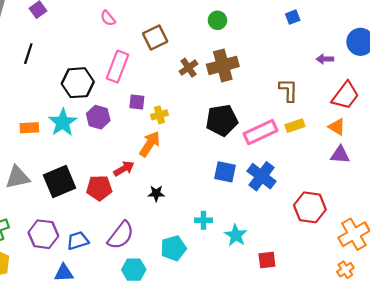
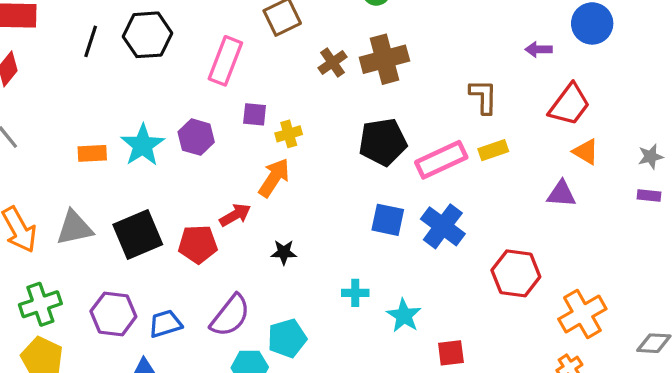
black hexagon: (78, 83) -> (147, 35), moved
orange triangle: (337, 127) -> (586, 152), moved
cyan pentagon: (173, 248) -> (287, 338), moved

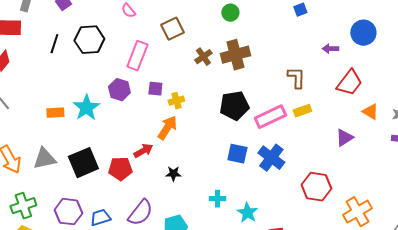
purple hexagon: (196, 137) -> (119, 90), moved
orange triangle: (586, 152) -> (370, 112), moved
purple triangle: (561, 194) -> (344, 138), turned -36

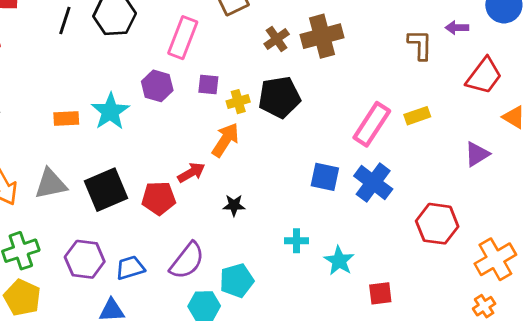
brown L-shape: (296, 78) -> (420, 45), moved
black pentagon: (234, 106) -> (279, 97), moved
pink rectangle: (270, 117) -> (372, 124), turned -32

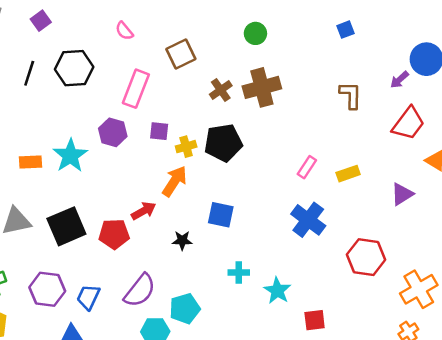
purple arrow: (457, 28) -> (399, 80), moved, turned -42
yellow rectangle: (417, 116) -> (348, 174), moved
pink rectangle: (372, 124) -> (307, 167), size x0.6
blue square: (325, 177) -> (221, 215), moved
blue trapezoid: (130, 268) -> (88, 297), turned -48

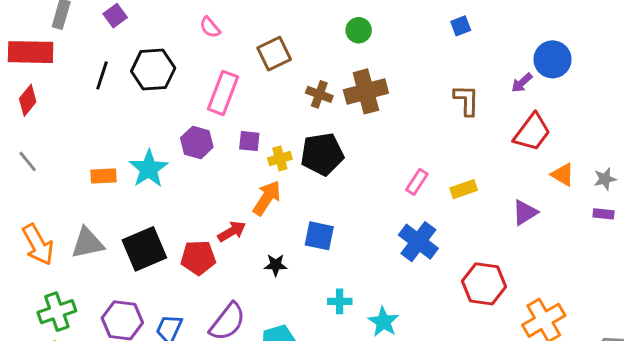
brown cross: (221, 90) -> (319, 94), turned -35

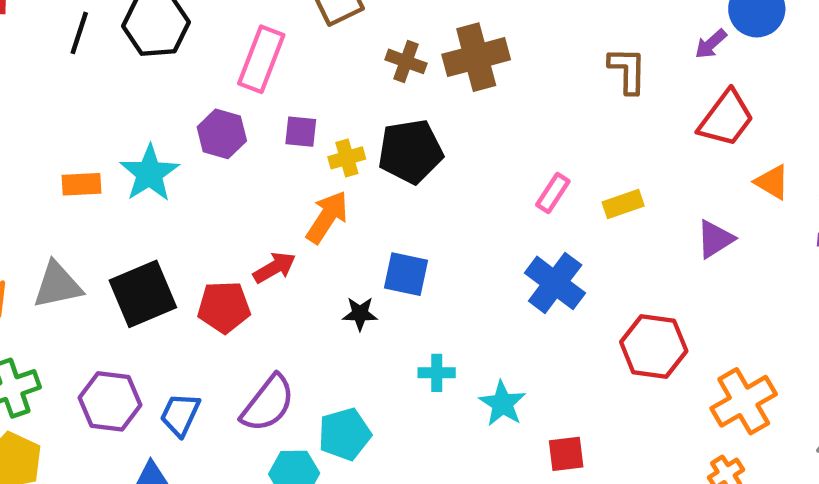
black star: (276, 265) -> (360, 314), moved

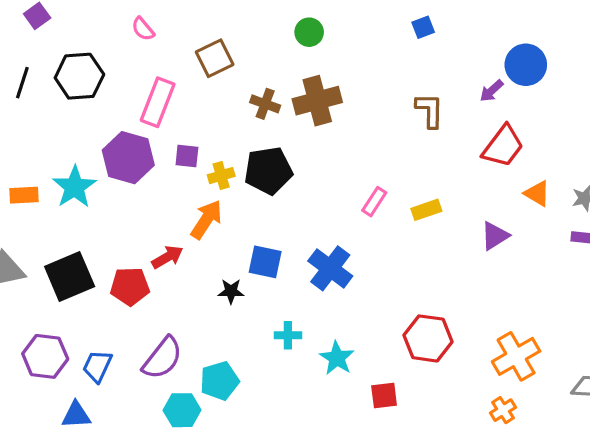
purple hexagon: (222, 134) -> (128, 158), size x1.4
blue cross: (555, 283) -> (330, 268), moved
red hexagon: (654, 346) -> (428, 338), moved

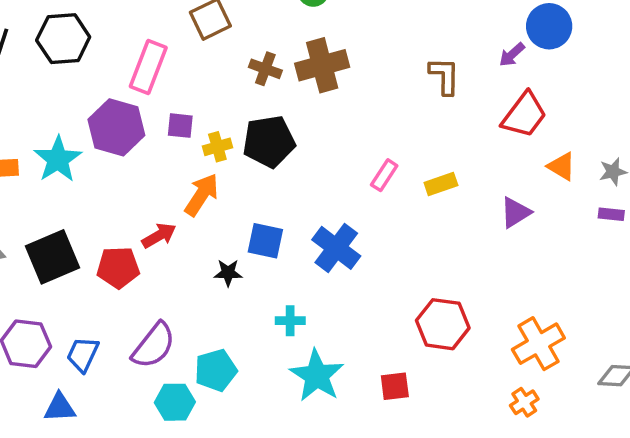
cyan star: (337, 358) -> (317, 376), moved, size x1.4

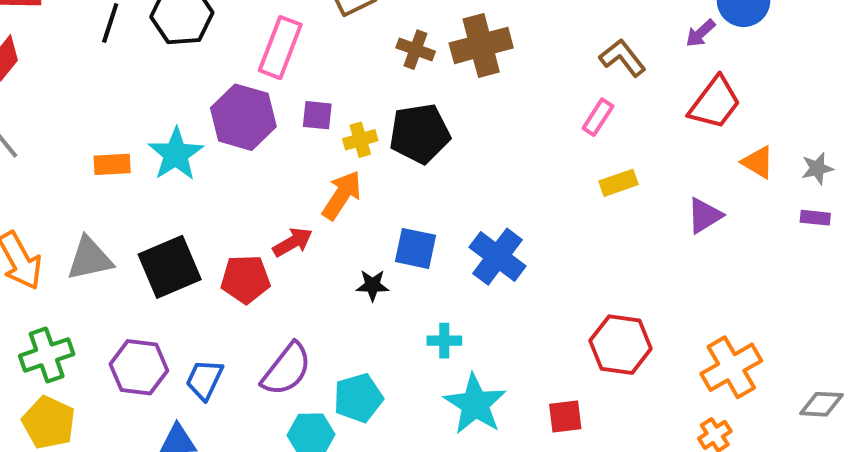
brown L-shape: (444, 76) -> (623, 58), turned -39
pink rectangle: (384, 175) -> (598, 117), moved

